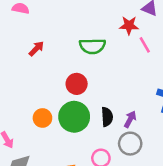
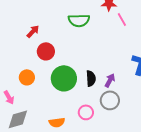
red arrow: (36, 49) -> (33, 31), moved
red circle: (77, 84) -> (46, 51), moved
orange circle: (42, 118) -> (27, 77), moved

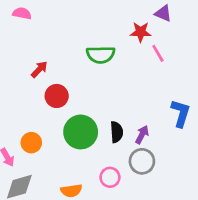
orange circle: (27, 77) -> (31, 143), moved

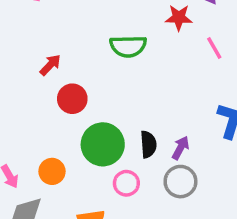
pink line: (158, 53) -> (214, 48), moved
orange circle: (31, 143) -> (52, 171), moved
pink circle: (110, 177) -> (126, 183), moved

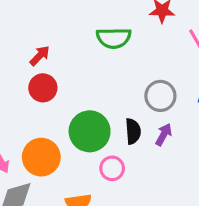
red circle: (72, 99) -> (43, 88), moved
orange circle: (52, 171) -> (41, 157), size x1.5
gray circle: (180, 182) -> (160, 96), moved

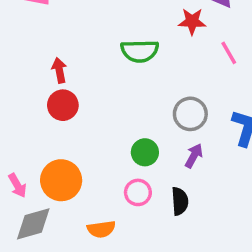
red arrow: (40, 56) -> (59, 70), turned -55
green circle: (90, 131) -> (145, 152), moved, size x0.6
black semicircle: (133, 131) -> (180, 201), moved

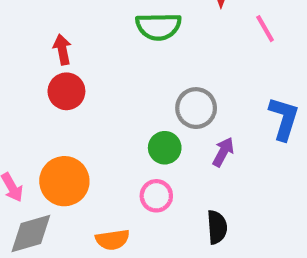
gray circle: (190, 114) -> (196, 108), moved
black semicircle: (180, 201) -> (217, 227), moved

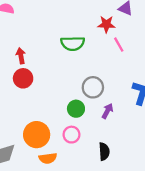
pink line: (265, 29) -> (119, 45), moved
orange circle: (64, 181) -> (37, 135), moved

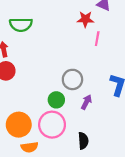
green semicircle: (73, 43) -> (21, 25), moved
pink line: (119, 45) -> (97, 39), turned 40
pink circle: (71, 135) -> (52, 125), size x1.6

